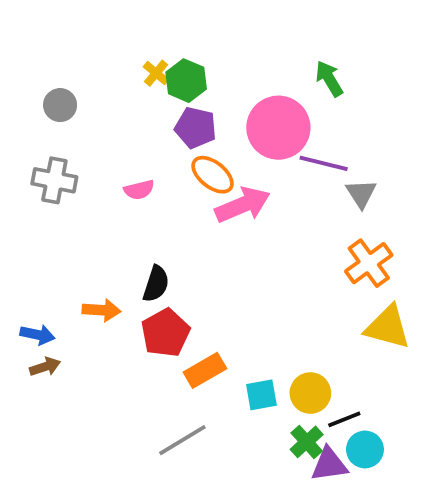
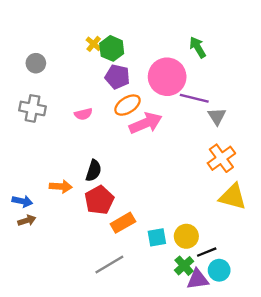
orange ellipse: (213, 175) -> (128, 105), turned -70

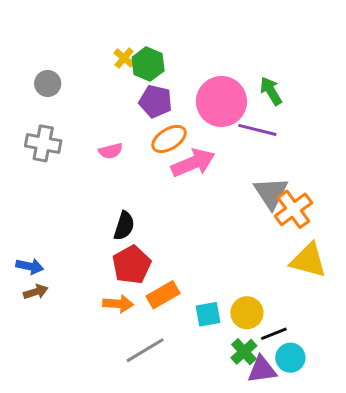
green arrow: (198, 47) -> (271, 91), moved
gray triangle: (217, 116) -> (271, 193), moved, size x1.4
orange arrow: (61, 186) -> (118, 304), moved

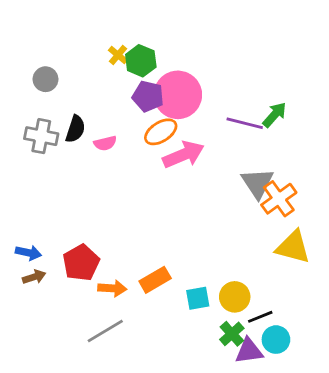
green arrow: (271, 91) -> (275, 115), moved, turned 72
pink circle: (221, 101) -> (178, 95), moved
black semicircle: (124, 226) -> (75, 129), moved
red pentagon: (132, 265) -> (81, 263), moved
gray line: (145, 350) -> (105, 331), moved

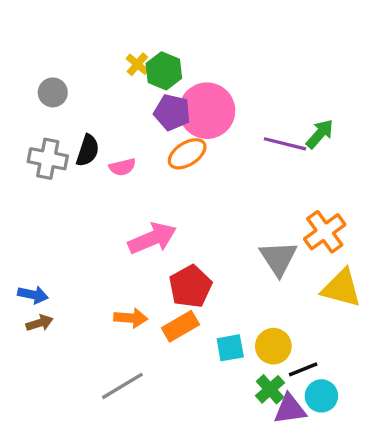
pink arrow: (183, 155) -> (152, 238), moved
gray triangle: (257, 183) -> (278, 258), moved
red pentagon: (81, 263) -> (190, 286), moved
orange arrow: (112, 288) -> (131, 318), moved

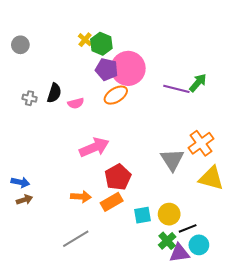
gray circle: (53, 92) -> (20, 45), moved
gray cross: (48, 159) -> (30, 98), size x0.6

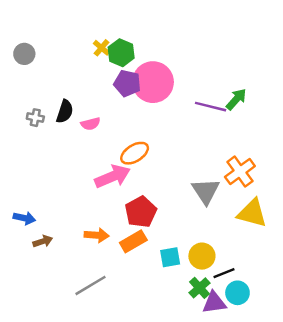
orange ellipse: (116, 95) -> (135, 153), moved
brown arrow: (24, 200) -> (43, 241), moved

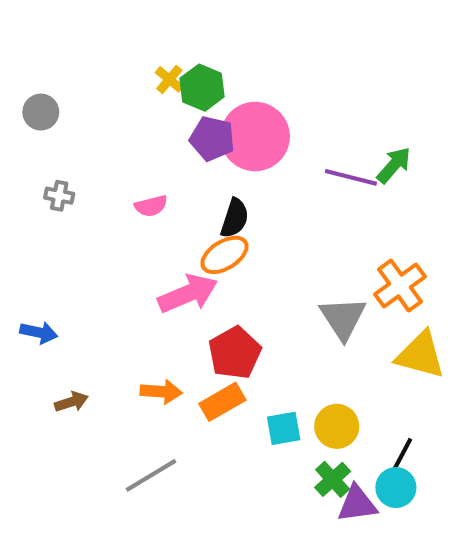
gray circle: (24, 54) -> (41, 112), moved
black semicircle: (65, 111) -> (235, 218), moved
blue arrow: (24, 218) -> (39, 332), moved
black line: (224, 273) -> (402, 455), moved, turned -40

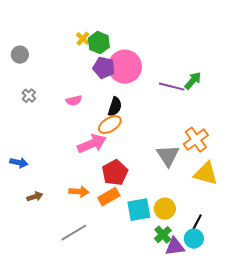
gray cross: (59, 196) -> (29, 96), turned 32
cyan square: (284, 428) -> (139, 210), size x1.4

